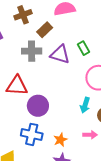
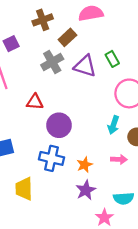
gray cross: (32, 51) -> (52, 62), turned -30
red triangle: (17, 86) -> (35, 102), size x0.7

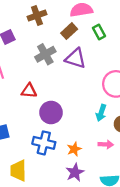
brown rectangle: (67, 37) -> (69, 31), moved
green rectangle: (112, 59) -> (99, 32), moved

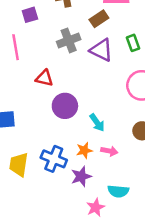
green rectangle: (99, 32) -> (133, 43), moved
cyan arrow: (101, 113) -> (97, 123), moved, turned -63
blue cross: (44, 143) -> (54, 159), moved
pink arrow: (106, 144) -> (109, 151), moved

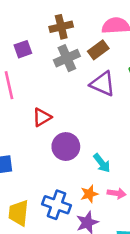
gray cross: (69, 40) -> (67, 58), moved
red triangle: (44, 78) -> (42, 117), turned -42

